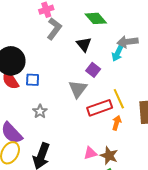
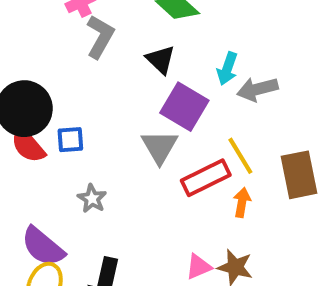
gray arrow: (128, 42) -> (257, 89), moved
purple square: (93, 70) -> (184, 107), size x1.6

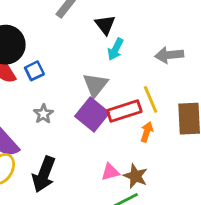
cyan arrow: (227, 69) -> (115, 49), moved
purple square: (184, 107) -> (92, 115), moved
blue square: (70, 140) -> (34, 71), turned -30

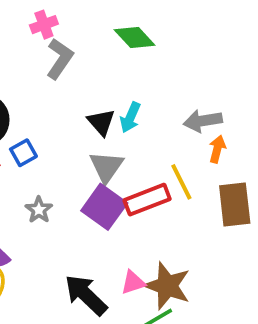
black triangle: (105, 25) -> (101, 122), moved
orange arrow: (147, 132) -> (217, 149), moved
black arrow: (44, 174) -> (86, 295), moved, turned 116
brown star: (135, 176) -> (167, 286), size x1.4

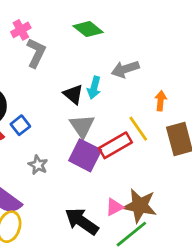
gray arrow: (203, 121) -> (125, 69), moved

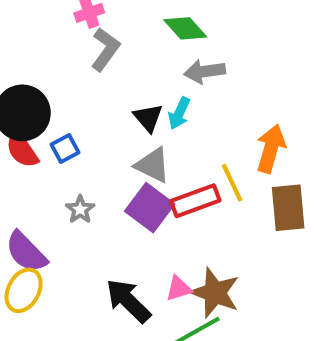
gray arrow: (125, 69) -> (205, 71), moved
orange arrow: (161, 101) -> (271, 149), size x1.6
gray triangle: (82, 126) -> (153, 165), turned -40

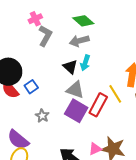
gray arrow: (205, 71) -> (79, 41), moved
red rectangle: (195, 201) -> (98, 105), turned -35

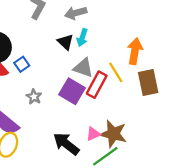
gray triangle: (75, 90) -> (83, 68), moved

